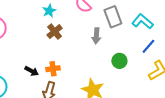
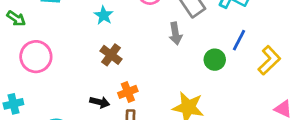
brown cross: (55, 32) -> (111, 55), moved
blue line: (148, 46) -> (239, 40), moved

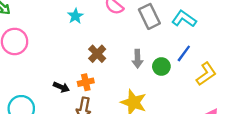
gray arrow: (175, 33) -> (137, 59), moved
brown cross: (111, 55) -> (97, 54), moved

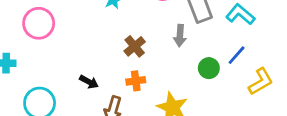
gray arrow: (137, 59) -> (180, 36), moved
orange cross: (86, 82) -> (136, 81), moved

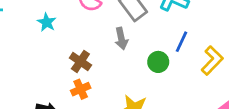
orange cross: (136, 81) -> (81, 89), moved

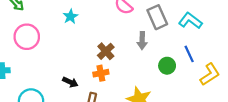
cyan star: (47, 22) -> (70, 17), moved
blue line: (181, 42) -> (189, 54), turned -63

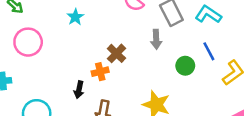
orange cross: (101, 73) -> (100, 72), moved
black arrow: (70, 82) -> (79, 90), turned 80

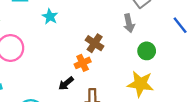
green circle: (185, 66) -> (147, 51), moved
black arrow: (79, 90) -> (66, 83), turned 49

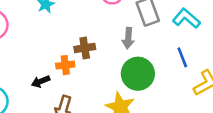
brown cross: (95, 43) -> (85, 48), turned 30
green circle: (147, 51) -> (138, 74), size x1.6

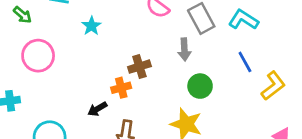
green circle: (138, 74) -> (200, 86), size x0.7

